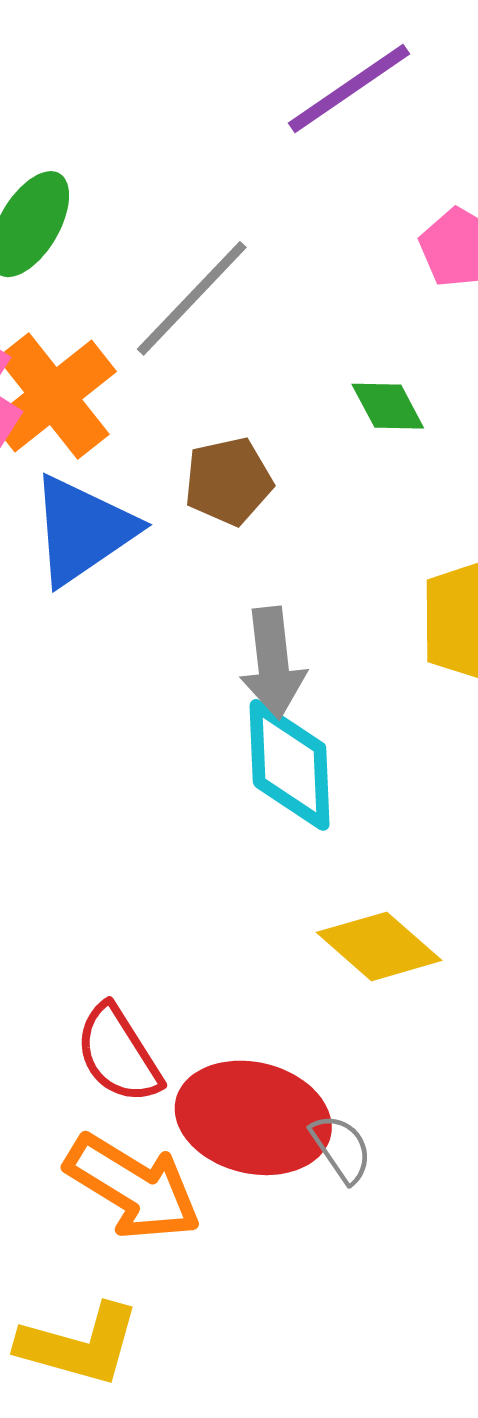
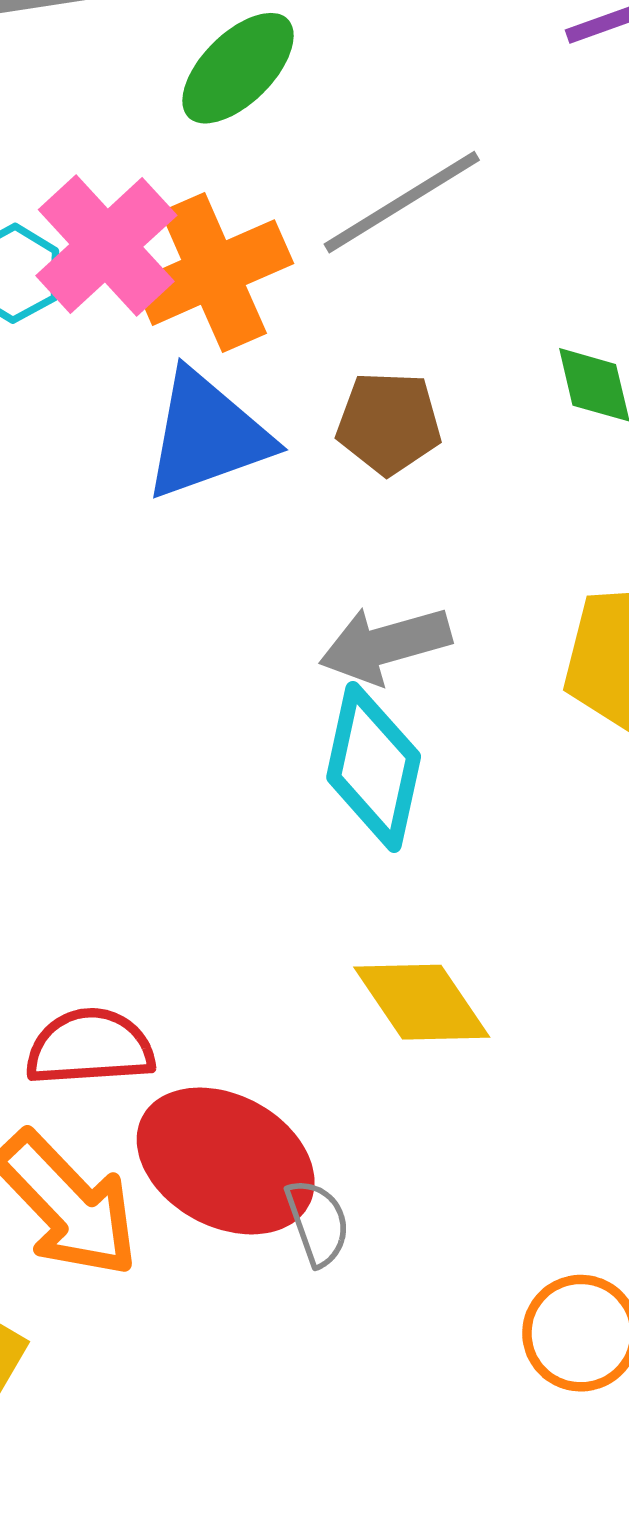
gray arrow: (273, 663) -> (385, 645), turned 66
red semicircle: (118, 1054) -> (90, 1047), turned 104

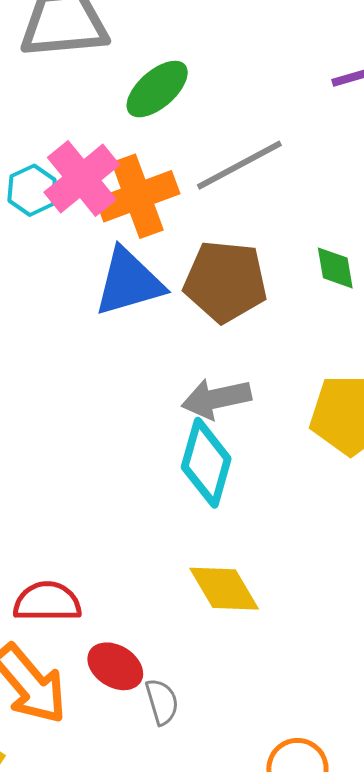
brown pentagon: (389, 423) -> (225, 281), size x1.5
red ellipse: (226, 1161) -> (115, 666), size x0.6

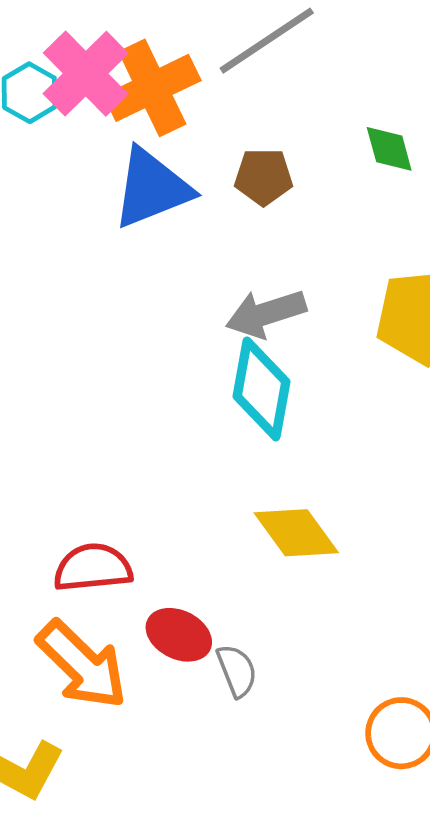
brown pentagon: (225, 281) -> (263, 177), size x0.6

